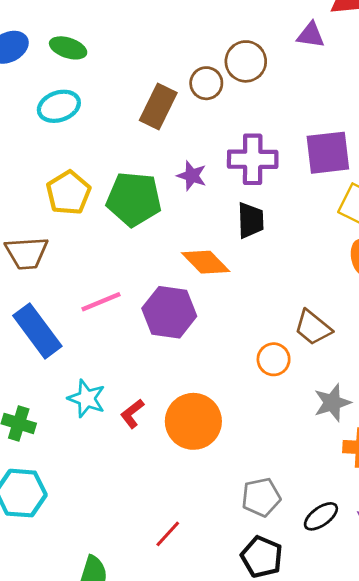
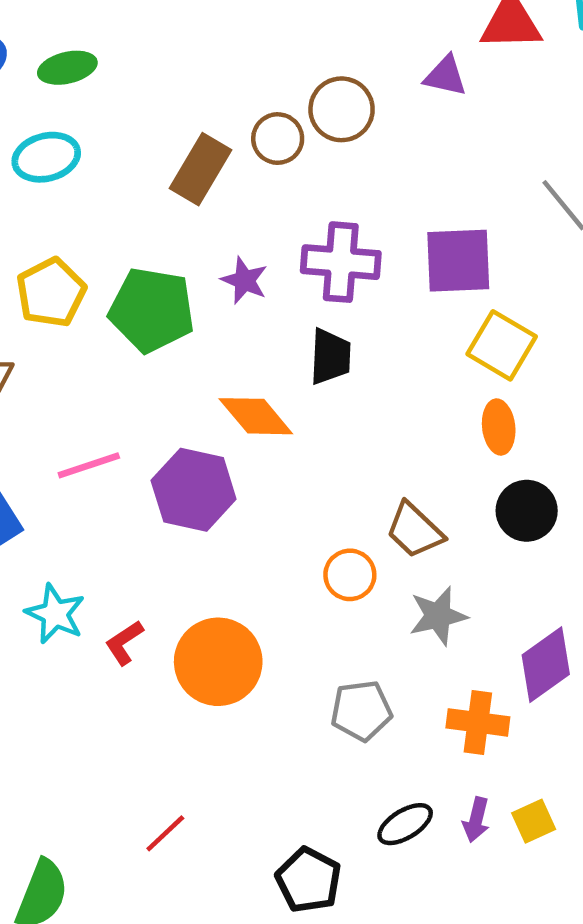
green ellipse: (68, 48) -> (67, 68), turned -36
gray star: (332, 403) -> (438, 616), moved
gray pentagon: (261, 497) -> (361, 711), moved

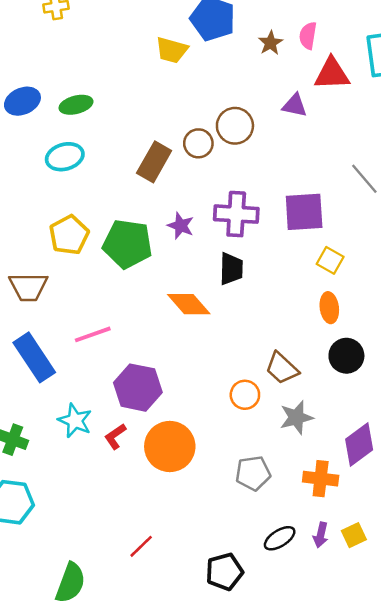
yellow square: (502, 345) -> (330, 260), size x0.7
purple hexagon: (194, 490) -> (138, 388), moved
black pentagon: (309, 880) -> (224, 572), turned 30

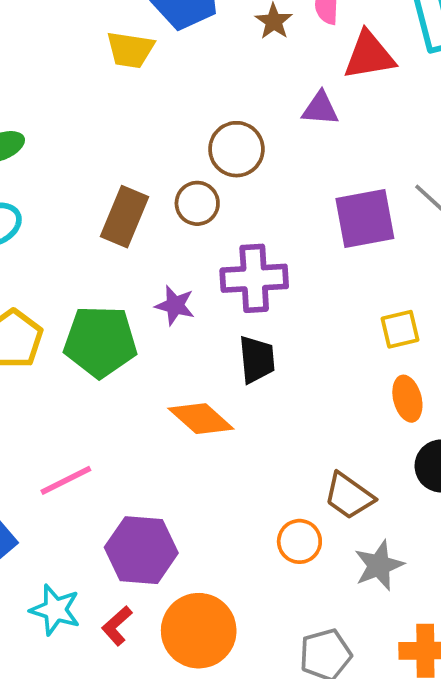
brown circle: (198, 143) -> (197, 203), moved
purple square: (304, 212) -> (365, 219), moved
yellow square: (330, 260) -> (400, 329), turned -36

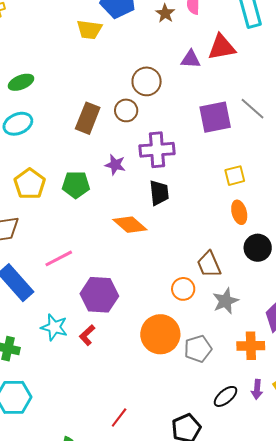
red triangle: (369, 56) -> (222, 47), moved
green pentagon: (100, 341) -> (76, 185), size x0.7
brown trapezoid: (349, 496) -> (209, 264), turned 32
orange circle: (199, 631) -> (160, 334), moved

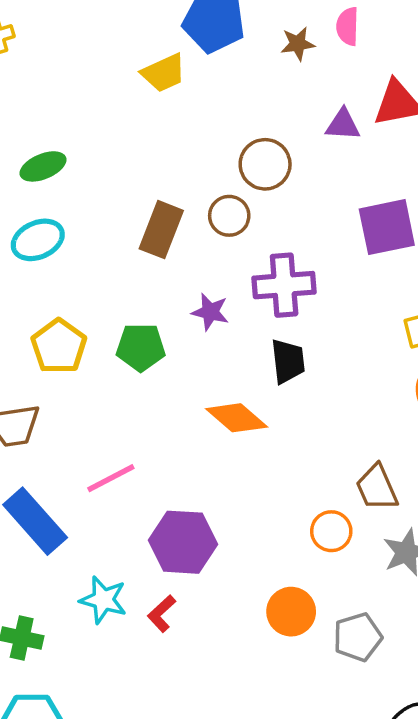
brown star: (165, 13) -> (298, 44), turned 30
yellow trapezoid: (89, 30) -> (164, 73), turned -32
orange circle: (160, 334) -> (291, 612), size x0.7

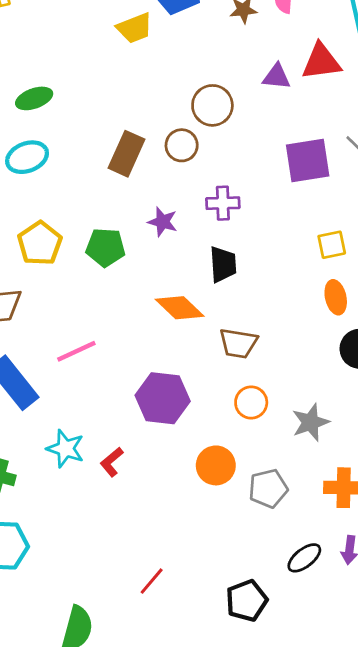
purple cross: (284, 285) -> (223, 203), size x0.7
brown trapezoid: (377, 488) -> (238, 343), moved, turned -60
purple hexagon: (183, 542) -> (163, 398), moved

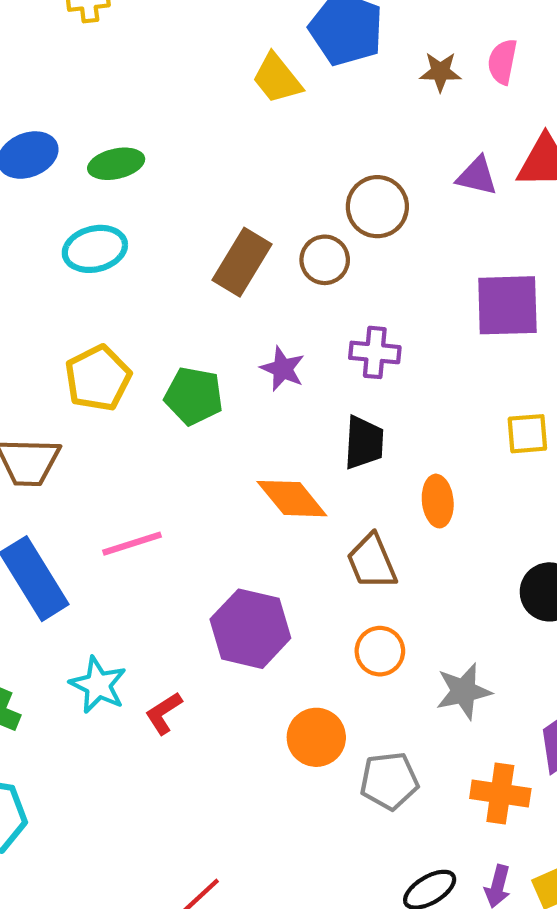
yellow trapezoid: (135, 28) -> (277, 79), turned 66
orange ellipse: (336, 297) -> (438, 501), moved
brown trapezoid: (238, 343) -> (372, 562), turned 51

